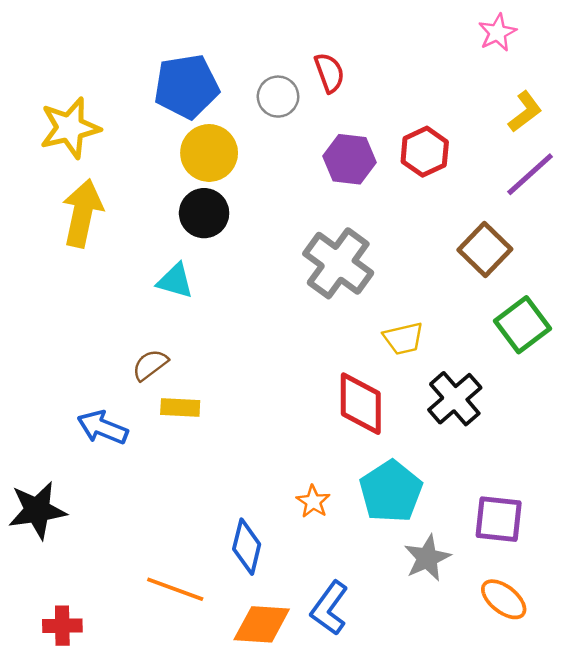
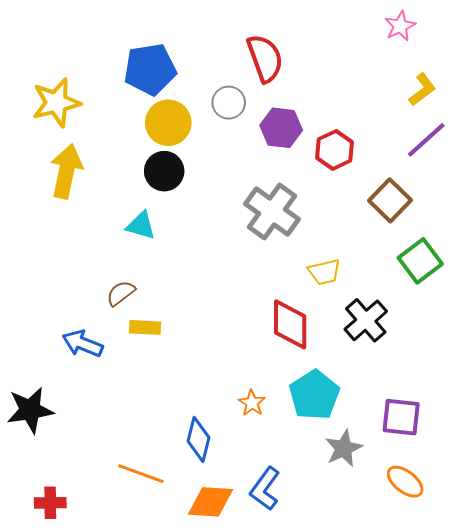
red semicircle: (329, 73) -> (265, 58), size x1.5
gray circle: (278, 97) -> (229, 103), moved
red hexagon: (425, 152) -> (335, 150), moved

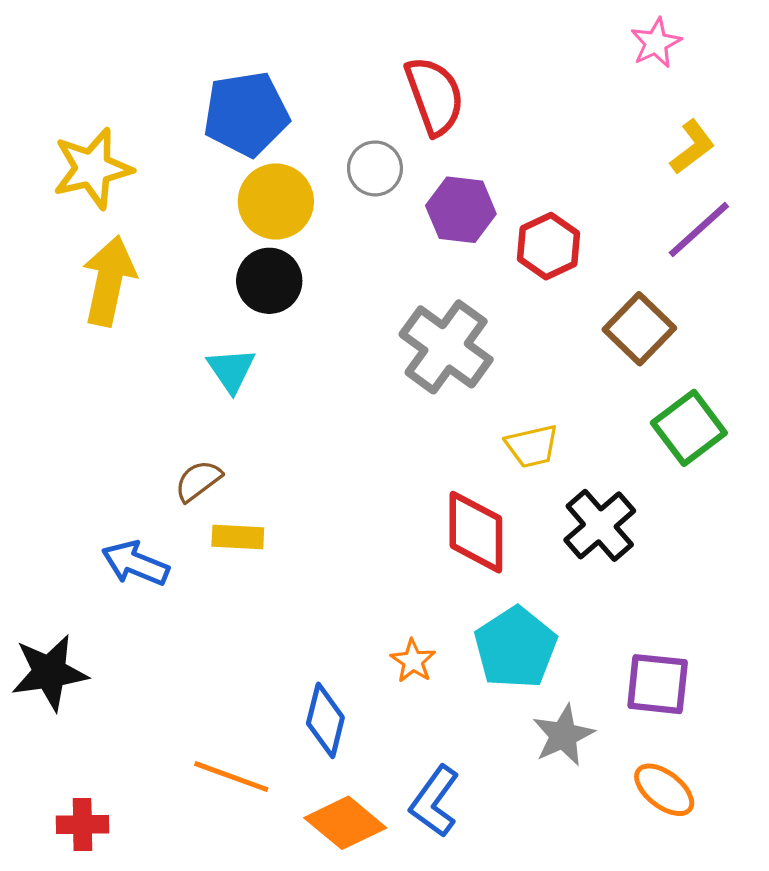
cyan triangle: (141, 226) -> (231, 370), turned 40
orange diamond: (211, 502) -> (345, 823), turned 36

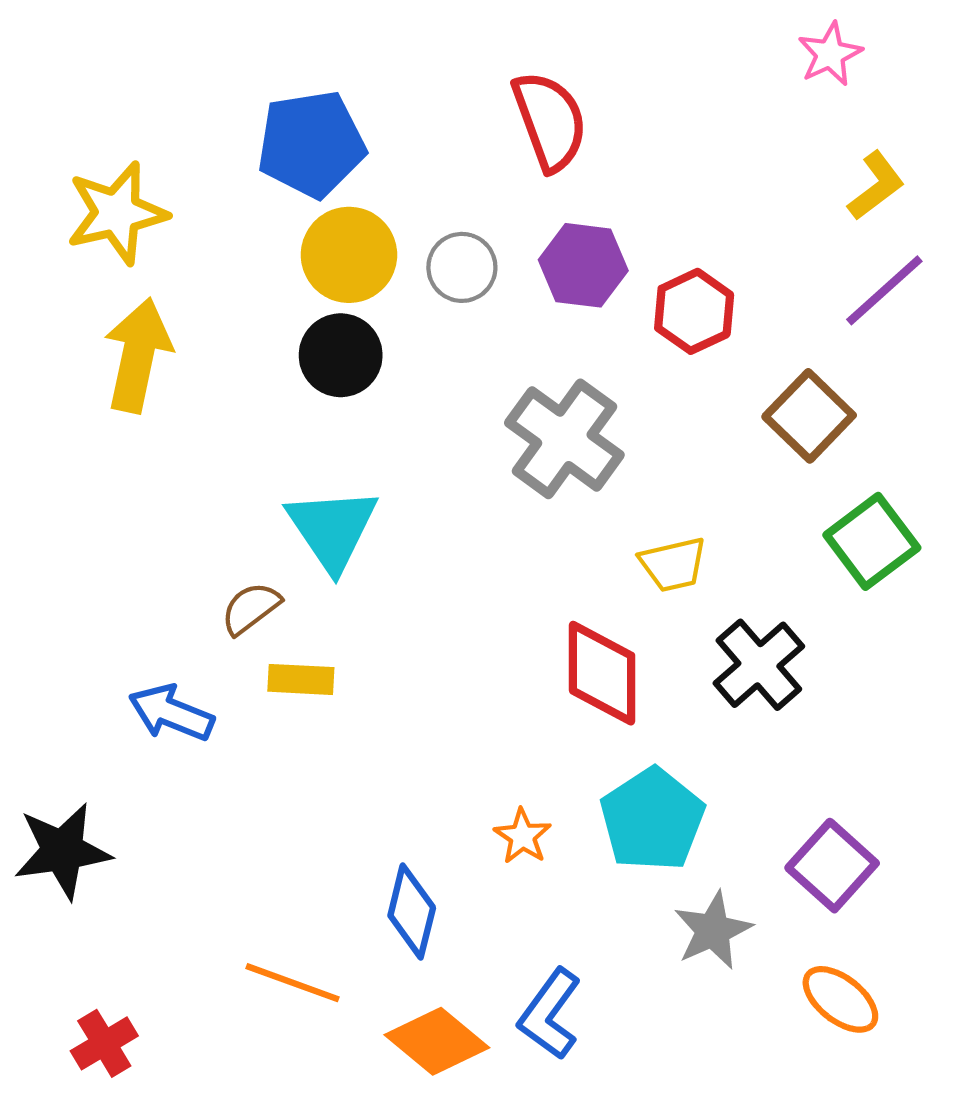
gray circle: (375, 168) -> (462, 267), moved
cyan triangle: (231, 370) -> (332, 529), moved, size x1.5
purple square: (658, 684) -> (832, 866), turned 36
red cross: (82, 824) -> (104, 1043), turned -30

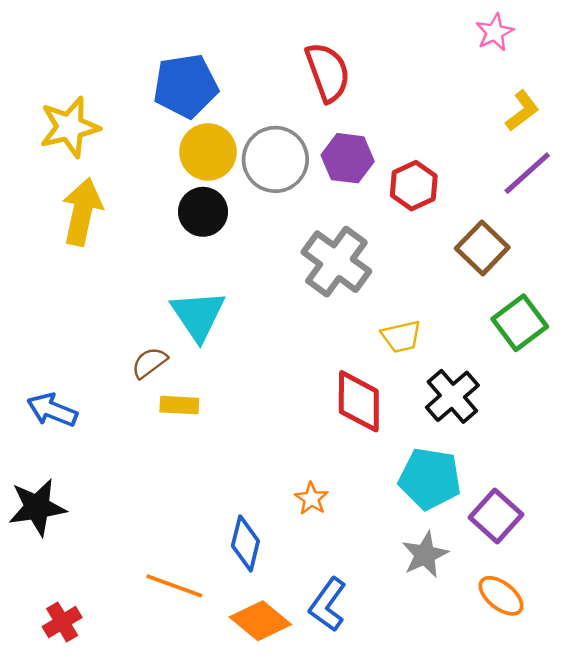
gray circle: (462, 267) -> (275, 159), size x1.6
blue arrow: (171, 713) -> (52, 410), moved
cyan pentagon: (652, 820) -> (430, 479), moved, turned -30

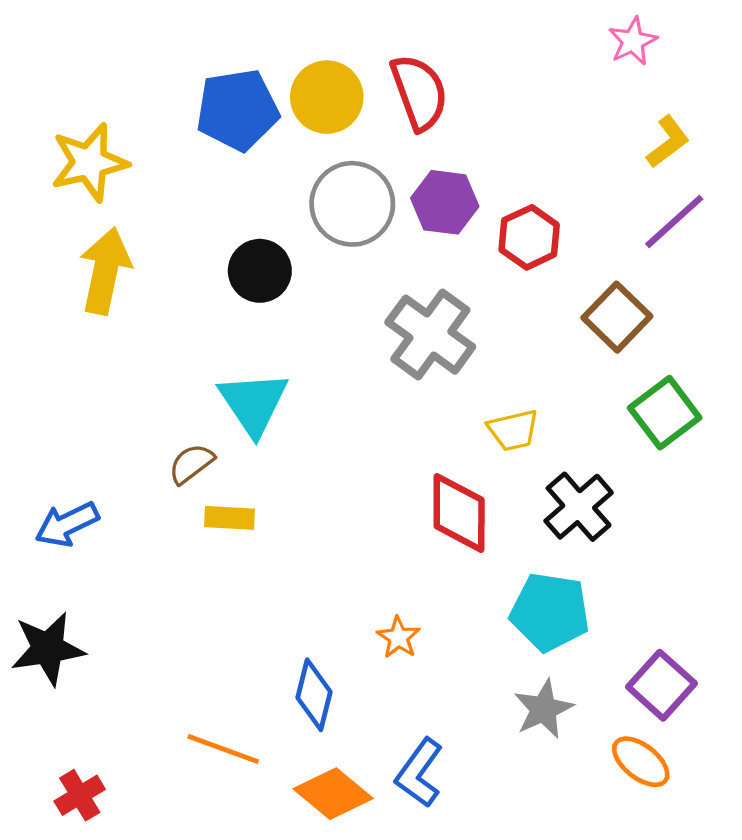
yellow circle: (208, 152) -> (327, 97), moved
blue arrow: (52, 410) -> (67, 524), turned -48
purple square: (496, 516) -> (661, 685), moved

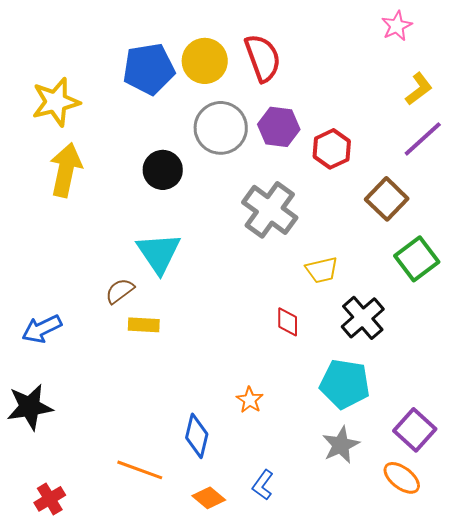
red diamond: (459, 513) -> (288, 322), size x0.6
blue L-shape: (419, 773) -> (263, 485), size x0.7
orange diamond: (333, 794) -> (209, 498), size x0.7

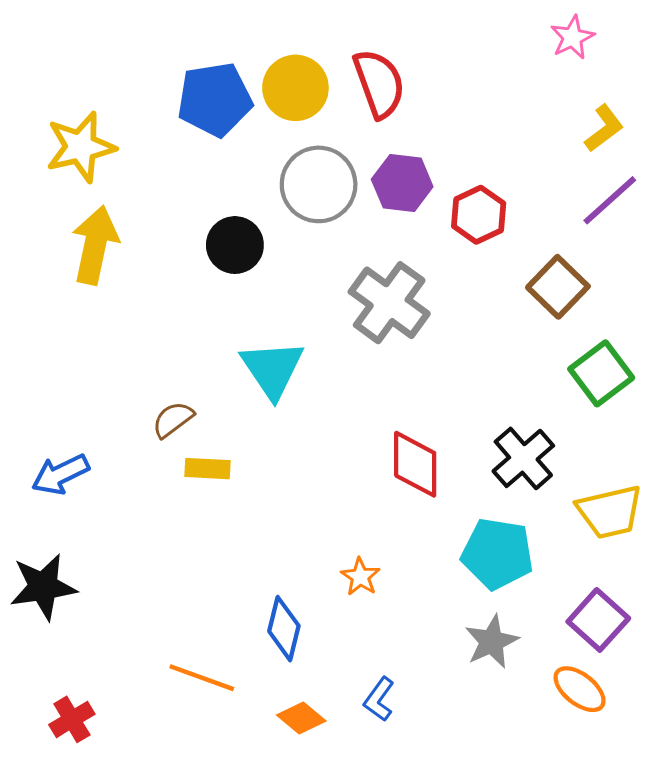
cyan triangle: (159, 253) -> (272, 369), moved
yellow trapezoid: (322, 270) -> (610, 512), moved, size x1.4
red diamond: (288, 322) -> (415, 464), size x1.6

